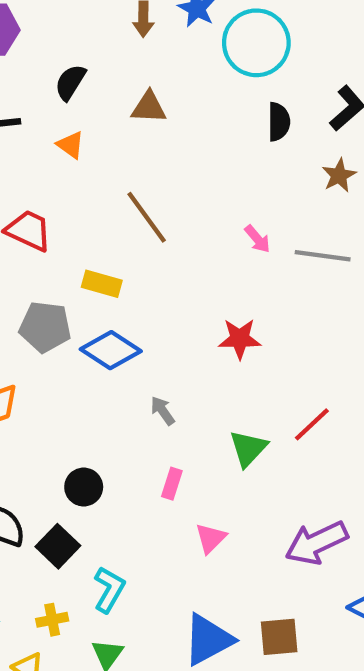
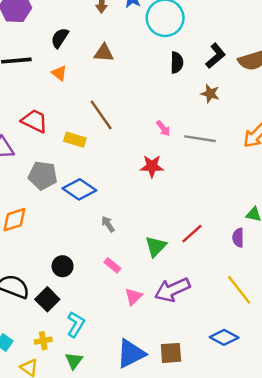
brown star: (339, 175) -> (210, 94), turned -30
yellow rectangle: (102, 284) -> (75, 140), moved
red star: (240, 339) -> (152, 166), moved
pink rectangle: (172, 484) -> (112, 265), turned -70
purple arrow: (316, 543) -> (172, 290), moved

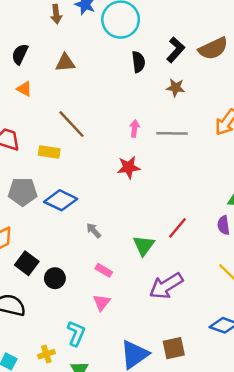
pink arrow: (163, 128) -> (135, 128), turned -126
pink triangle: (134, 297) -> (102, 302), moved
black square: (47, 299) -> (27, 263), moved

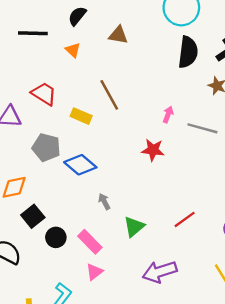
black semicircle: (138, 62) -> (188, 52), size x1.5
green triangle: (144, 245) -> (134, 227), moved
pink rectangle: (104, 270) -> (90, 242), moved, size x1.5

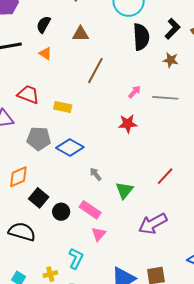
brown line: (109, 95) -> (95, 71), moved, turned 68
pink arrow: (168, 115) -> (135, 92), turned 32

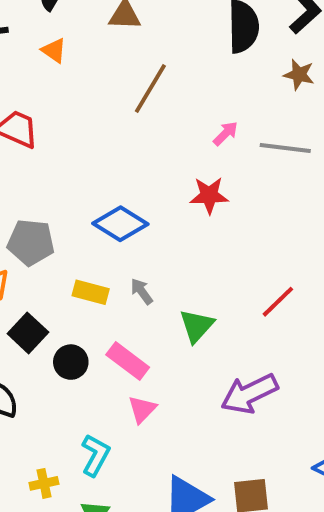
yellow rectangle: (63, 107) -> (91, 292), moved
gray pentagon: (39, 139) -> (31, 242), moved
blue diamond: (70, 148) -> (120, 224), moved

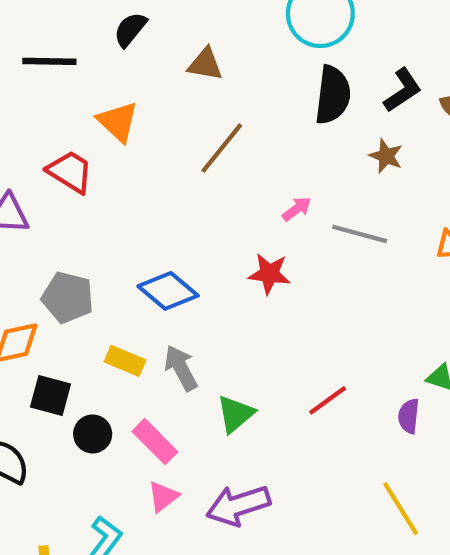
orange triangle: (54, 50) -> (118, 122), moved, size x1.5
gray arrow: (142, 291) -> (181, 368), size x1.5
black square: (28, 333) -> (50, 396), turned -36
purple arrow: (249, 394) -> (238, 505), moved

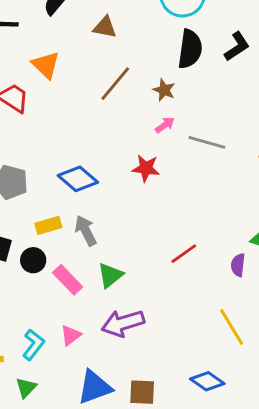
brown star: (386, 156) -> (164, 90), moved
yellow rectangle: (125, 361) -> (48, 225), turned -40
green triangle: (235, 414) -> (110, 275), moved
black circle: (93, 434) -> (33, 260), moved
pink triangle: (163, 497) -> (71, 335), moved

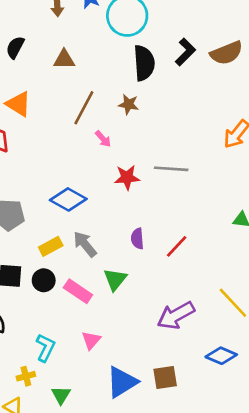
pink arrow: (165, 125) -> (103, 139), moved, turned 96
gray line: (207, 142) -> (171, 169), moved
purple semicircle: (238, 265) -> (137, 239), moved
purple arrow: (123, 323) -> (176, 315), moved
cyan L-shape: (33, 345) -> (45, 348), moved

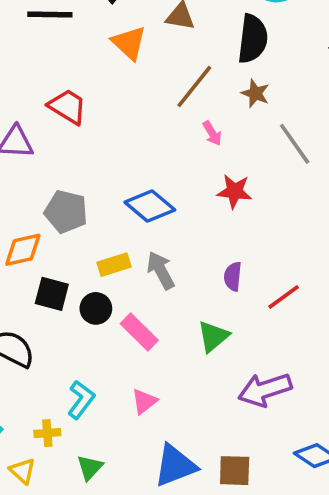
black semicircle: (144, 63) -> (253, 39), moved
orange triangle: (19, 104) -> (129, 43), moved
gray line: (171, 169) -> (295, 144), moved, turned 40
green triangle: (115, 279) -> (213, 336), moved

